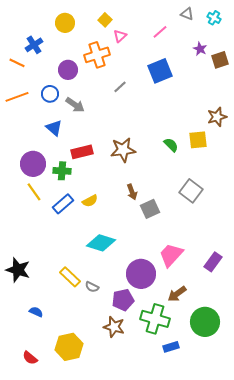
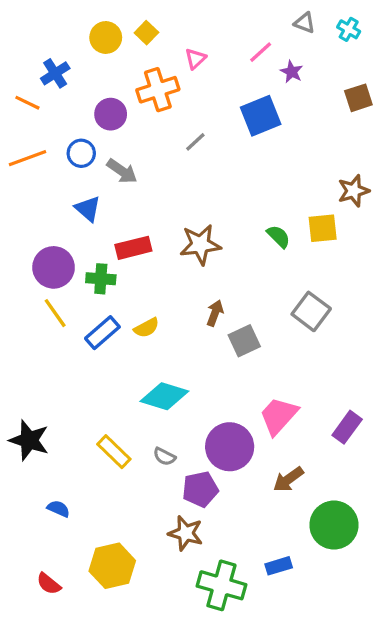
yellow square: (105, 20) -> (146, 33), moved
purple star: (200, 49) -> (292, 72), moved
brown arrow: (132, 192) -> (215, 313), turned -140
gray semicircle: (92, 287) -> (164, 457), moved
green cross: (155, 319) -> (221, 585), moved

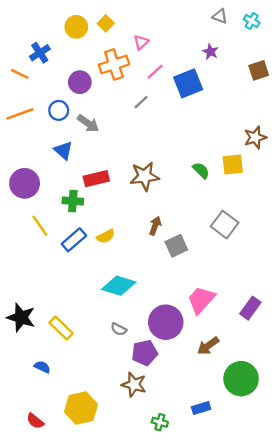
pink line: (261, 52) -> (155, 72), moved
purple circle: (54, 267) -> (25, 183), moved
yellow rectangle: (114, 452) -> (61, 328), moved
green cross: (221, 585) -> (160, 422), size x0.5

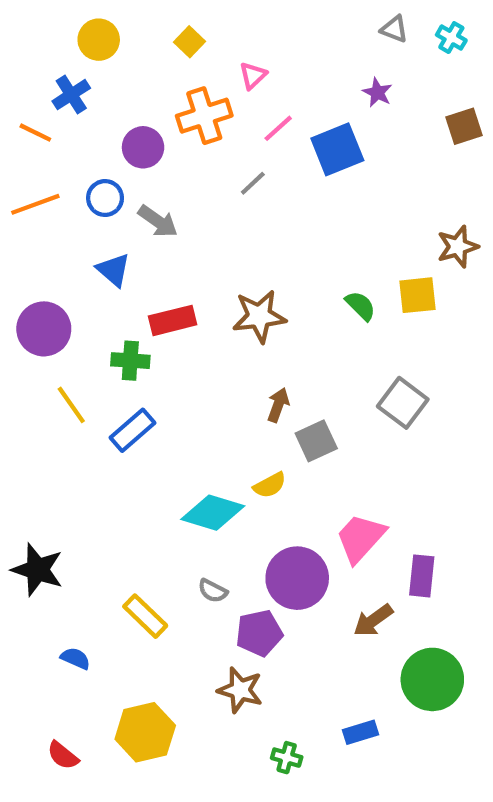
yellow circle: (76, 27) -> (99, 40), moved
yellow semicircle: (106, 236) -> (270, 485), moved
purple rectangle: (250, 308) -> (422, 576), moved, turned -30
yellow rectangle: (61, 328) -> (145, 616), moved

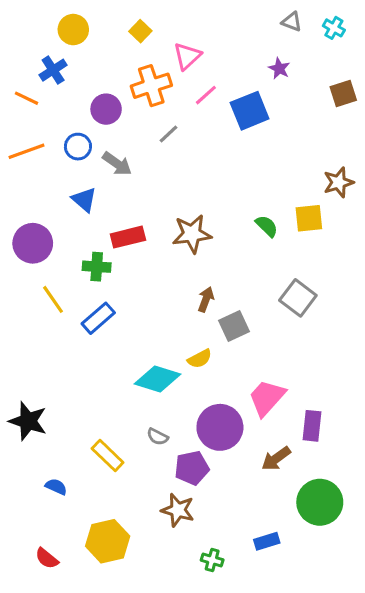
pink triangle: (253, 76) -> (187, 56), size x1.4
gray line: (253, 183) -> (168, 134), moved

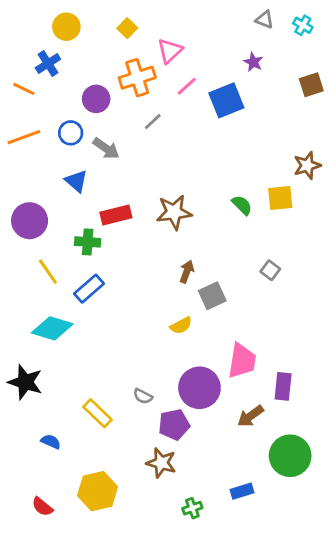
gray square: (298, 298) -> (270, 270), size x0.6
cyan diamond: (158, 379) -> (52, 328), moved
pink trapezoid: (267, 398) -> (242, 361), turned 147
green cross: (212, 560) -> (192, 508), turned -36

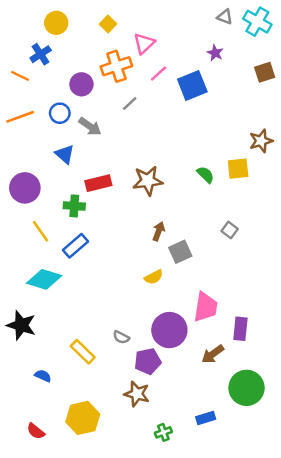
cyan cross: (303, 25) -> (257, 22), size x1.6

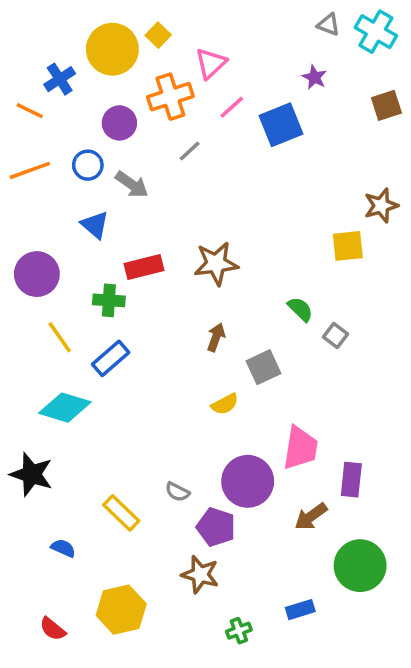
yellow circle: (56, 23) -> (112, 49), moved, size x1.5
green semicircle: (206, 175) -> (300, 309), moved
brown arrow: (159, 231) -> (216, 337), moved
purple pentagon: (148, 361) -> (216, 527), turned 30

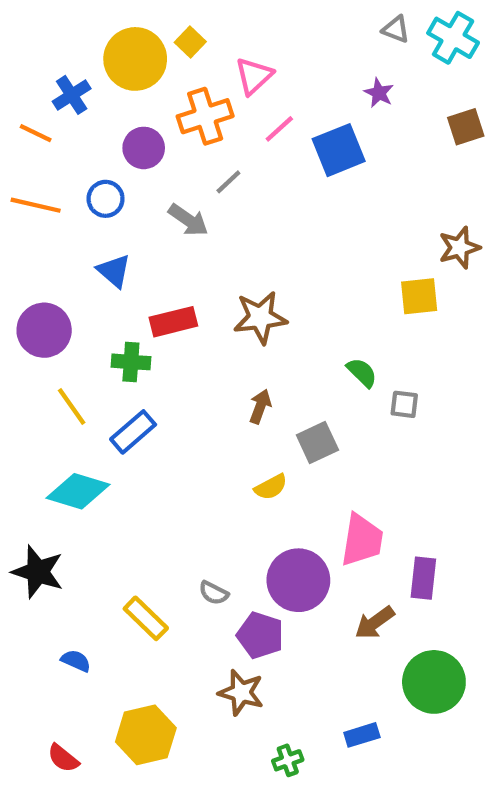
orange line: (30, 170) -> (36, 205), turned 33
gray arrow: (132, 184) -> (188, 220), moved
gray square: (335, 336) -> (404, 404), turned -30

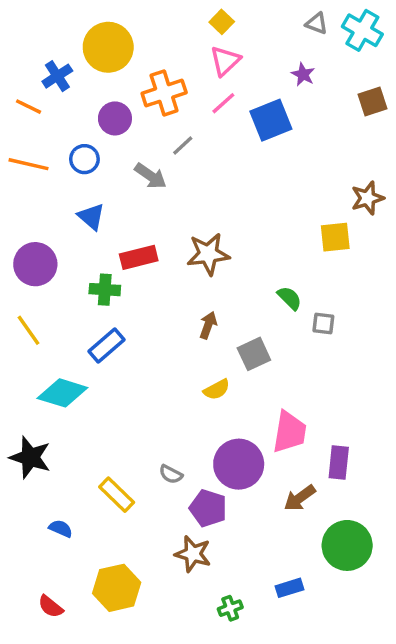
yellow square: (190, 42) -> (222, 22), moved
pink triangle: (254, 76) -> (225, 61), moved
yellow line: (72, 406) -> (29, 330), moved

